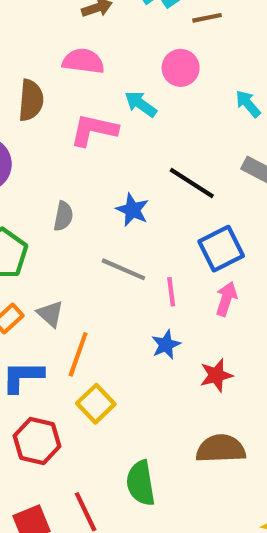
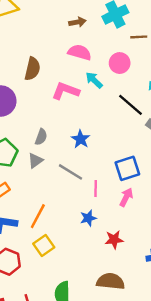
pink semicircle: (83, 61) -> (80, 52), moved
black line: (192, 183) -> (130, 105), moved
gray triangle: (50, 314) -> (35, 161), moved, turned 35

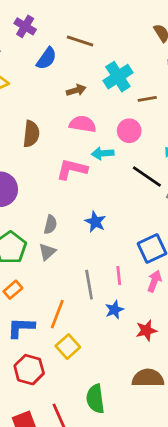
brown semicircle: (32, 69) -> (31, 134), moved
cyan arrow: (94, 80) -> (103, 153), turned -42
gray line: (71, 172) -> (89, 285), moved, turned 55

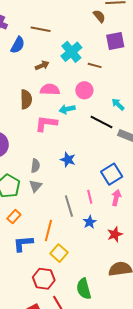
brown line: (147, 99) -> (95, 65), turned 32
brown semicircle: (31, 134) -> (26, 99), moved
red hexagon: (29, 370) -> (44, 279), moved

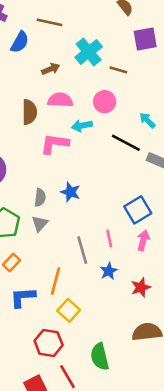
blue star: (68, 160) -> (70, 192), moved

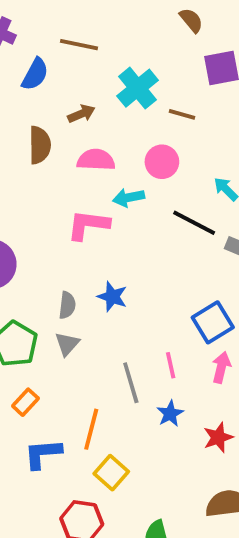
brown semicircle: (29, 112) -> (40, 145), moved

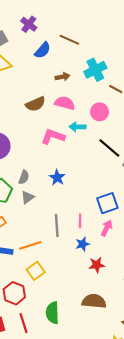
brown semicircle: (40, 145) -> (35, 104), moved, turned 54
gray semicircle: (67, 305) -> (24, 177), moved
blue star: (170, 414) -> (83, 244), moved
orange line: (91, 429) -> (30, 245), turned 45

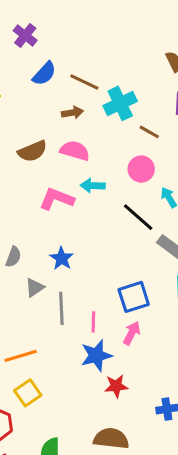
brown line: (69, 40) -> (84, 82), moved
pink circle: (100, 112) -> (141, 169), moved
gray triangle: (28, 197) -> (35, 288), moved
gray line: (57, 225) -> (61, 308), moved
blue star: (83, 244) -> (96, 355), size x1.5

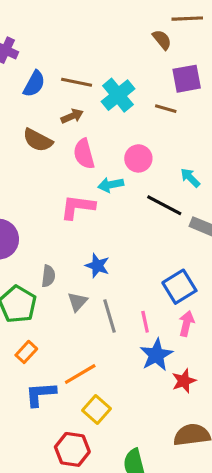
brown line: (149, 132) -> (166, 109), moved
brown semicircle: (32, 151) -> (38, 140), moved, turned 64
pink semicircle: (75, 151) -> (84, 154), turned -108
pink circle: (141, 169) -> (138, 158), moved

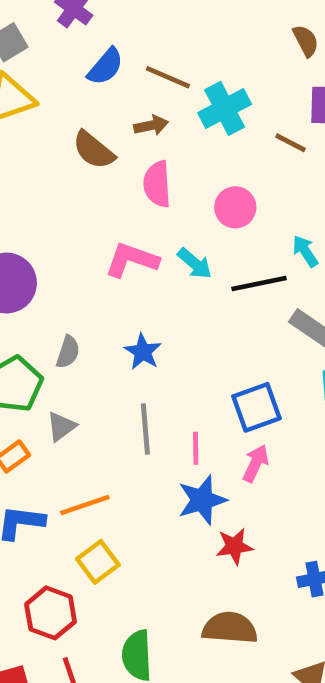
cyan arrow: (111, 185) -> (195, 263), moved, turned -140
black line: (164, 205) -> (259, 284), turned -51
gray triangle: (77, 302) -> (61, 426), moved

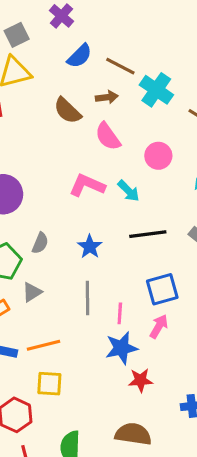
cyan cross: (225, 108) -> (156, 90), turned -32
pink semicircle: (157, 184) -> (108, 136), turned -36
black line: (259, 284) -> (148, 234), moved
yellow square: (98, 562) -> (49, 384), turned 36

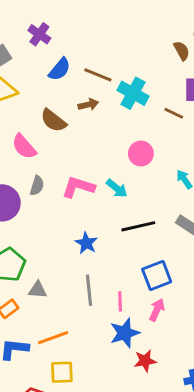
pink semicircle: (108, 136) -> (24, 147), moved
gray semicircle: (40, 243) -> (37, 186), moved
gray triangle: (32, 292) -> (38, 290), turned 42

